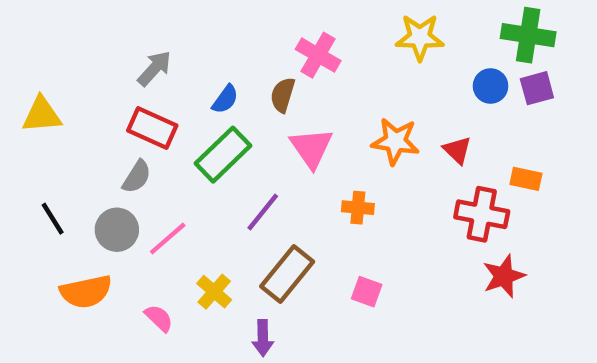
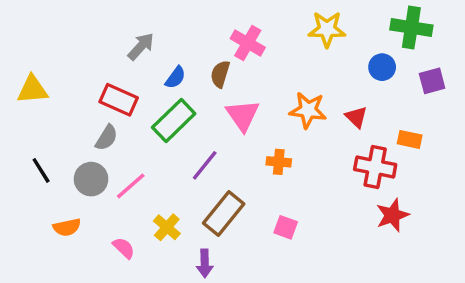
gray arrow: (154, 68) -> (141, 46), moved
purple square: (537, 88) -> (432, 81), moved
orange semicircle: (86, 292) -> (67, 227), size x0.7

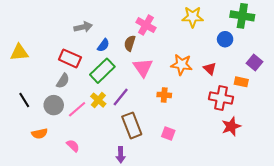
gray arrow: (141, 46) -> (83, 27), turned 36
purple square: (432, 81) -> (254, 63), moved, turned -35
brown rectangle: (224, 214) -> (132, 125), turned -60
yellow cross: (167, 227) -> (98, 100), moved

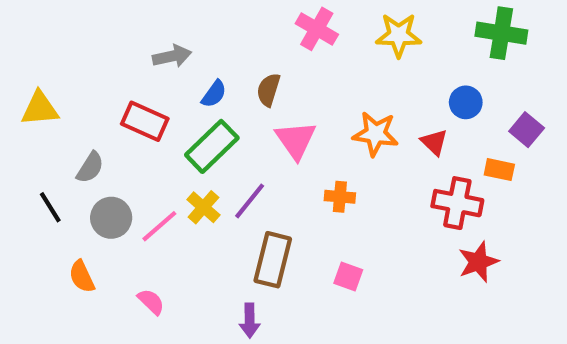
pink cross: (146, 25) -> (317, 29), moved
blue circle: (225, 39) -> (466, 102), moved
gray semicircle: (63, 81) -> (90, 167), moved
brown rectangle: (132, 125) -> (273, 260), turned 35
orange semicircle: (40, 134) -> (82, 277), turned 77

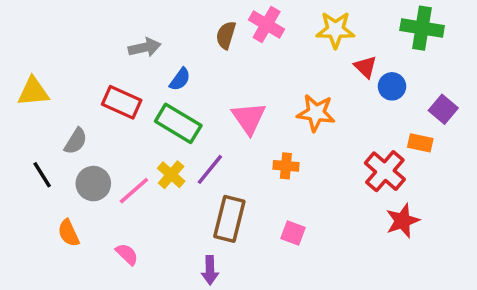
brown semicircle: (268, 90) -> (226, 35), moved
red triangle: (434, 142) -> (365, 67), moved
green rectangle: (212, 146) -> (178, 123), turned 75
red cross: (457, 203) -> (385, 171), turned 30

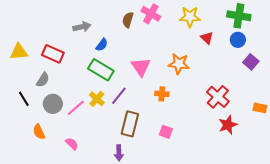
blue circle: (392, 86) -> (238, 40), moved
red rectangle: (122, 102) -> (53, 54), moved
orange rectangle: (420, 143) -> (260, 108), moved

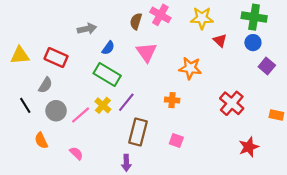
pink triangle: (141, 67) -> (147, 52), moved
red star: (228, 125) -> (249, 147), moved

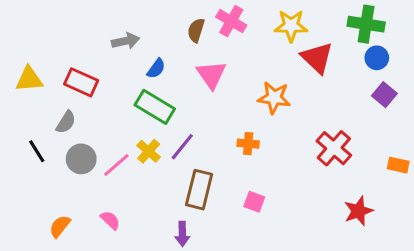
red triangle: (220, 40) -> (317, 58), size x1.6
blue circle: (253, 43) -> (377, 58), moved
orange semicircle: (41, 141) -> (60, 226), moved, turned 63

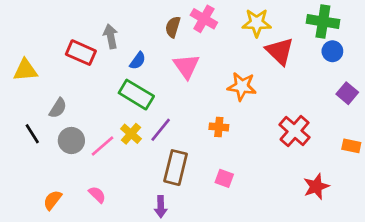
gray arrow: (126, 41) -> (111, 36), turned -90
red rectangle: (81, 82) -> (81, 53), moved
purple square: (384, 95) -> (347, 93), moved

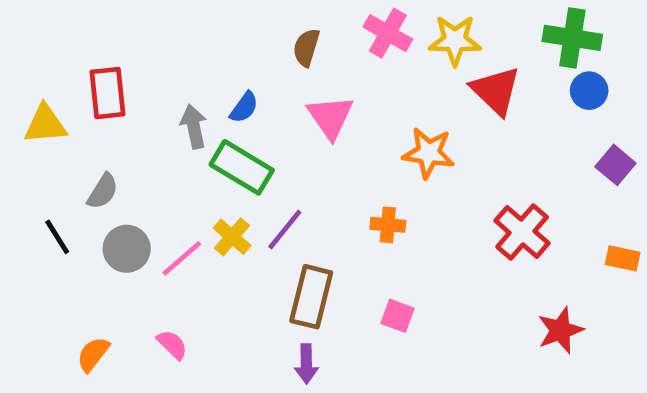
pink cross: (204, 19) -> (388, 33), moved
gray arrow: (111, 36) -> (194, 127), moved
red rectangle: (81, 53) -> (107, 93), moved, turned 60
purple arrow: (161, 207) -> (306, 364), moved

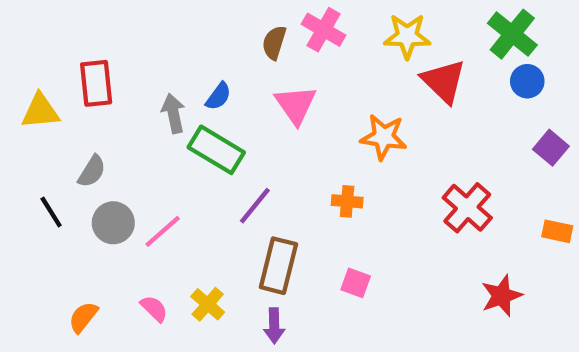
pink cross: (388, 33) -> (323, 30), moved
green cross: (572, 38) -> (512, 34), turned 30
yellow cross: (232, 237) -> (208, 304), moved

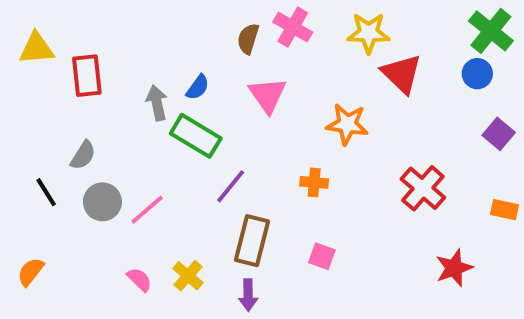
green cross: (512, 34) -> (491, 31), moved
yellow triangle: (40, 111) -> (36, 48), moved
orange semicircle: (83, 317) -> (31, 272), moved

